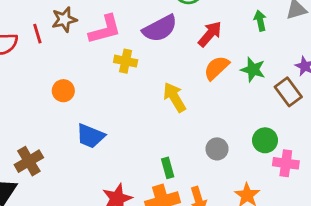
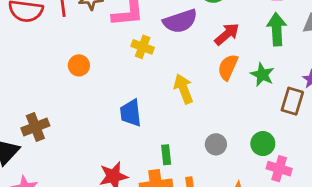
green arrow: (260, 21) -> (277, 29), size x1.6
orange semicircle: (216, 68) -> (228, 67), turned -32
brown rectangle: (288, 92) -> (292, 101), turned 44
blue trapezoid: (90, 136) -> (131, 113), moved, turned 52

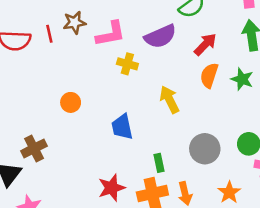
orange circle: (79, 65) -> (71, 102), moved
gray circle: (216, 144) -> (205, 149), size x1.5

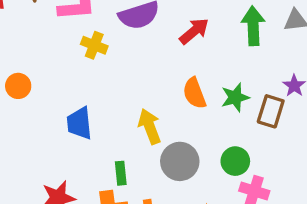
orange semicircle: (209, 75) -> (194, 93), moved, turned -45
green star: (242, 79) -> (235, 97), moved, turned 30
yellow arrow: (169, 100) -> (150, 126), moved

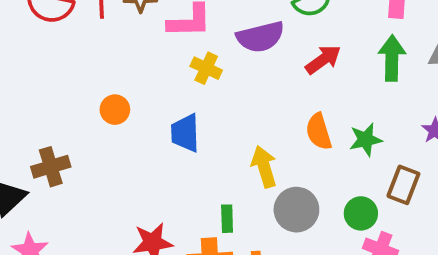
brown rectangle: (271, 111) -> (403, 185), moved
blue trapezoid: (79, 123) -> (185, 133), moved

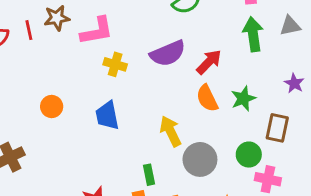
purple semicircle: (260, 37) -> (168, 53), moved
red arrow: (323, 60) -> (209, 62), moved

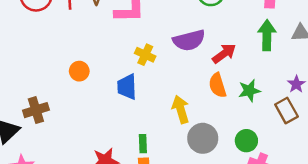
yellow cross: (115, 64) -> (145, 55), moved
brown rectangle: (277, 128) -> (286, 110), moved, turned -50
green rectangle: (149, 175) -> (143, 144), moved

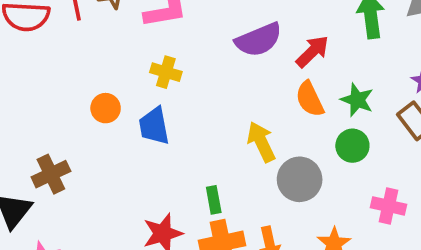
yellow cross: (145, 55) -> (166, 72), moved
blue trapezoid: (127, 87) -> (154, 126), moved
green star: (249, 91) -> (357, 100), turned -30
green circle: (246, 141) -> (352, 146), moved

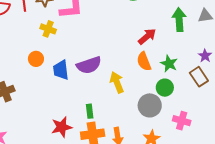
purple semicircle: (259, 40) -> (89, 65), moved
yellow cross: (166, 72) -> (48, 29), moved
gray circle: (300, 179) -> (150, 105), moved

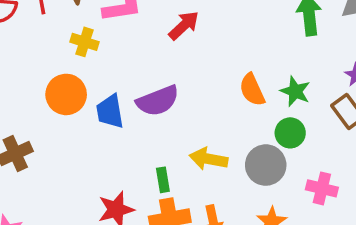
red arrow: (147, 36) -> (184, 26), moved
orange circle: (36, 59) -> (66, 94), size x1.5
yellow arrow: (117, 82) -> (209, 159), moved, turned -55

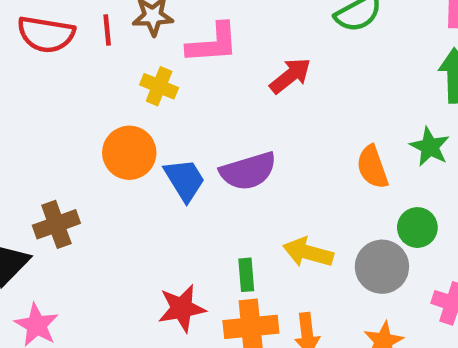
green star: (295, 91) -> (430, 147), moved
blue trapezoid: (110, 111) -> (185, 180), turned 153

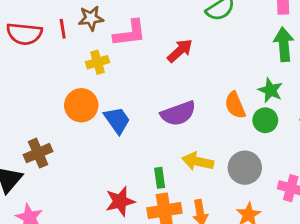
yellow cross: (159, 86) -> (98, 62), turned -35
purple semicircle: (248, 171) -> (178, 113), moved
green circle: (417, 228) -> (265, 120), moved

